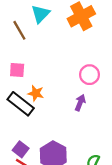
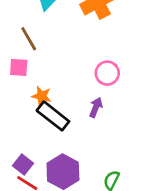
brown line: (19, 30) -> (29, 39), moved
black rectangle: (21, 104) -> (53, 116), moved

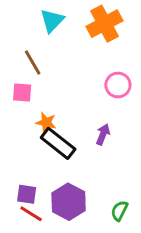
pink circle: (107, 73) -> (118, 85), moved
purple square: (23, 165) -> (27, 194), turned -30

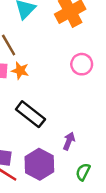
orange star: (46, 122) -> (20, 71), moved
purple arrow: (103, 134) -> (69, 141), moved

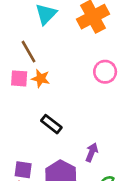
black rectangle: (30, 114) -> (51, 124), size x0.7

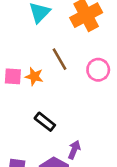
brown line: (29, 52) -> (59, 59), moved
purple arrow: (92, 152) -> (74, 150), moved

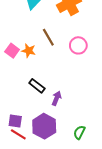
pink square: (13, 76) -> (12, 51), turned 32
purple arrow: (74, 150) -> (57, 98), moved

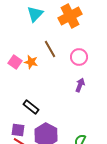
black rectangle: (37, 86) -> (31, 107), moved
purple arrow: (57, 98) -> (80, 85), moved

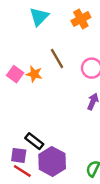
orange cross: (70, 16) -> (81, 19), size x0.7
black rectangle: (31, 107) -> (34, 141), moved

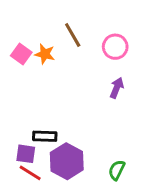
black rectangle: (34, 141) -> (45, 136), turned -36

